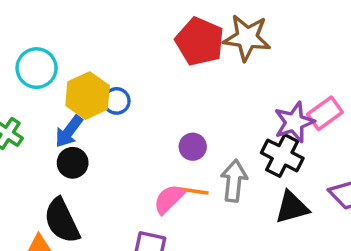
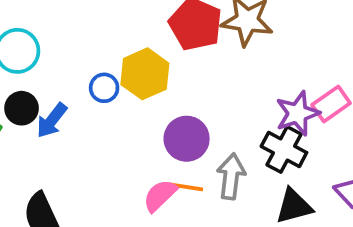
yellow hexagon: (88, 96) -> (145, 74), moved
purple circle: (193, 147) -> (187, 139), size x1.5
black circle: (73, 163) -> (22, 108), moved

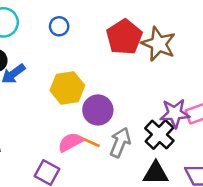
yellow hexagon: (145, 74) -> (67, 88), moved
blue circle: (104, 88) -> (59, 26), moved

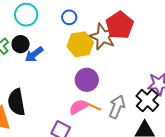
brown star: (159, 44) -> (103, 37), moved
yellow hexagon: (67, 88) -> (80, 44), moved
purple circle: (98, 110) -> (87, 80), moved

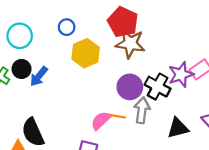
brown star: (103, 37) -> (130, 44), moved
purple circle: (87, 80) -> (130, 87), moved
black cross: (147, 100) -> (158, 87), moved

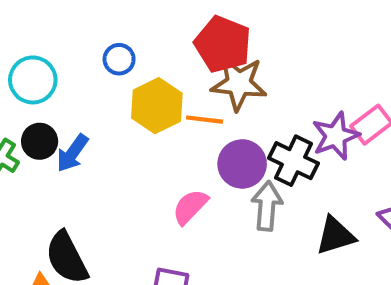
orange line: (116, 116) -> (205, 120), moved
pink semicircle: (101, 121) -> (190, 207), moved

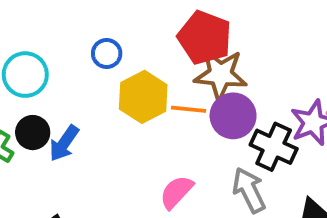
purple circle: (242, 164) -> (233, 116), moved
gray arrow: (267, 206) -> (249, 190), turned -30

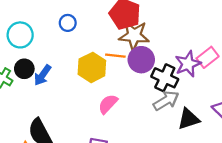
yellow hexagon: (143, 97) -> (92, 67), moved
gray arrow: (249, 190) -> (166, 101), moved, turned 85

